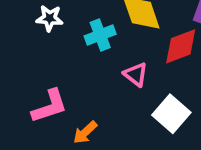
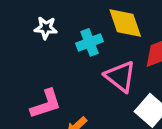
pink triangle: (136, 74) -> (120, 76), size x1.5

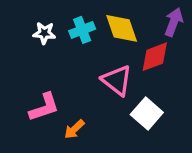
cyan cross: (90, 42) -> (82, 30), moved

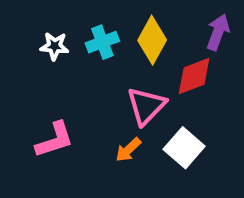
yellow diamond: (122, 28) -> (152, 40), turned 48
pink triangle: (117, 80) -> (146, 106), turned 36
orange arrow: (74, 129) -> (128, 150), moved

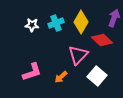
red diamond: (194, 76) -> (102, 40), turned 65
orange arrow: (128, 150) -> (61, 77), moved

